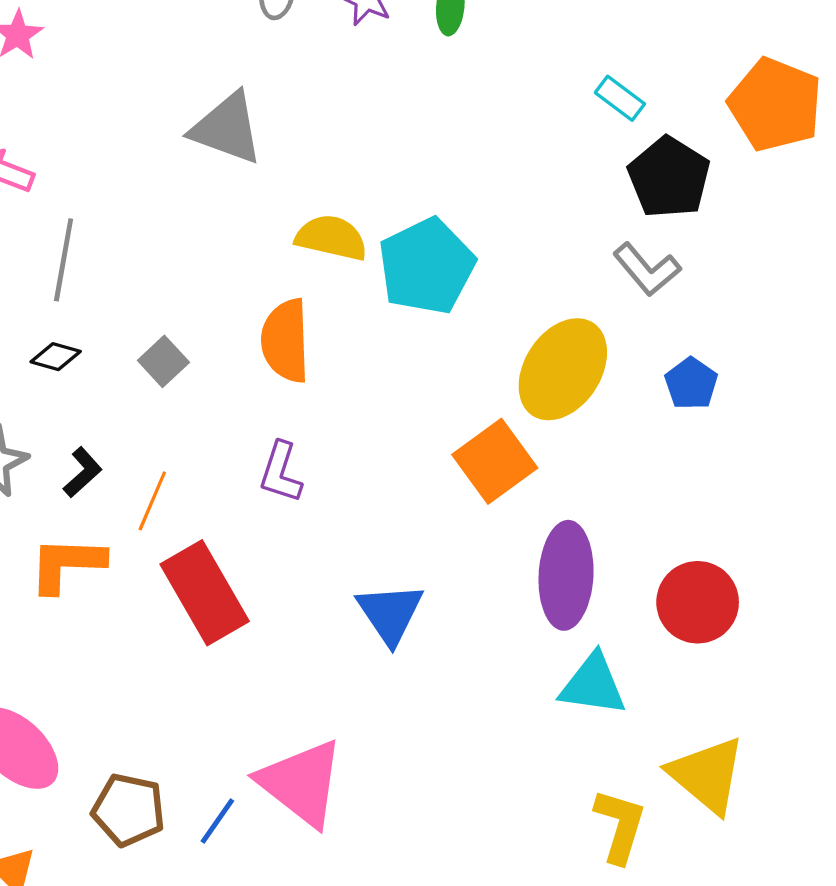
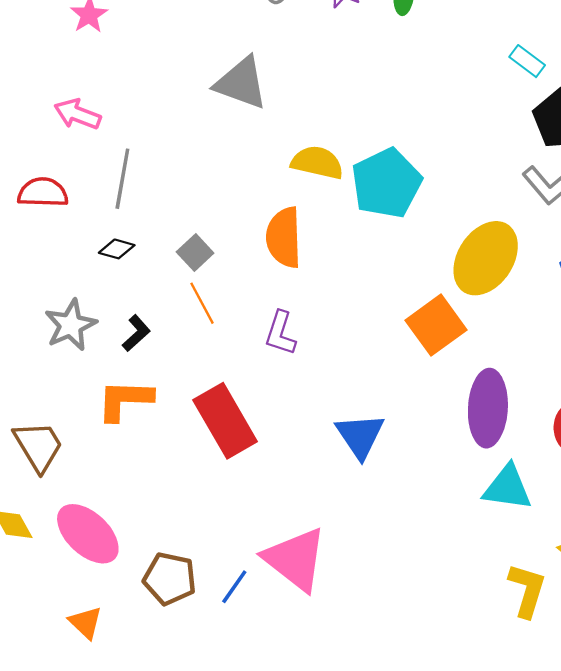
orange line: (152, 501) -> (202, 303), moved, turned -51

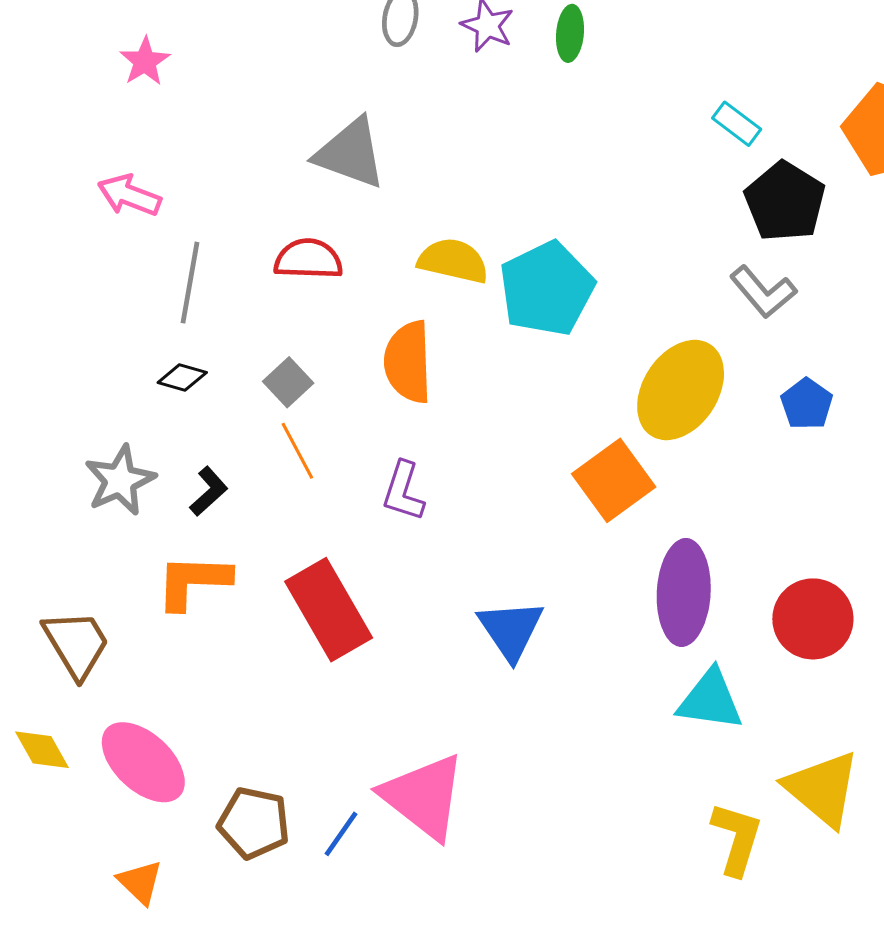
red semicircle: (43, 192) -> (308, 259), moved

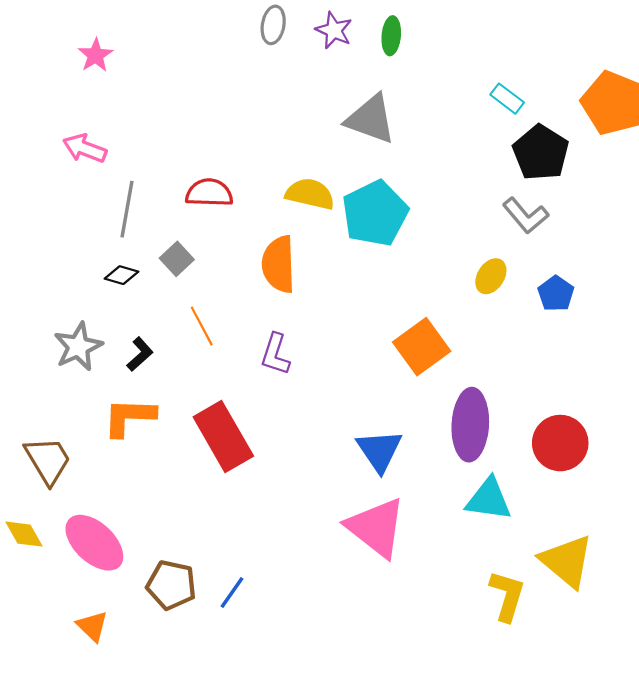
gray triangle: (350, 153) -> (371, 119), moved
gray square: (288, 382) -> (177, 259), moved
yellow ellipse: (681, 390) -> (491, 276), moved, size x0.5
blue triangle: (511, 630) -> (379, 451), moved
pink triangle: (424, 796) -> (376, 528), moved

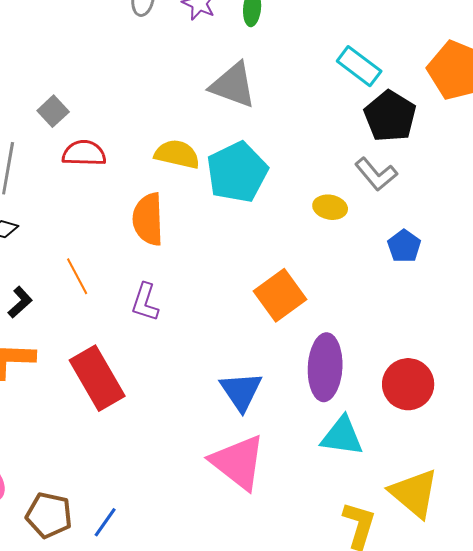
cyan rectangle: (507, 99) -> (359, 66), size x1.4
gray square: (177, 259) -> (53, 111), moved
yellow ellipse: (491, 276) -> (330, 207), moved, turned 68

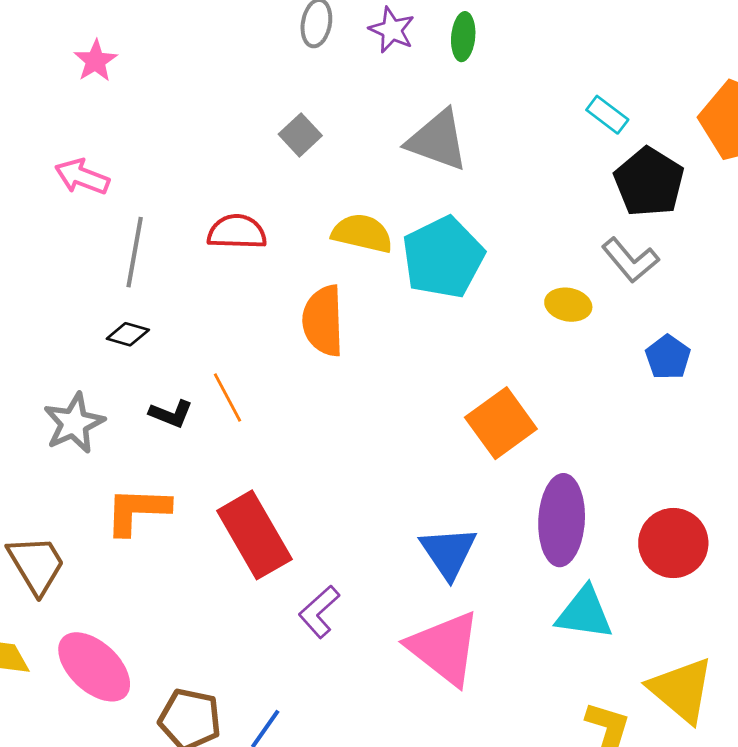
cyan rectangle: (359, 66) -> (607, 115), size x0.7
gray square: (53, 111) -> (300, 135), moved
black L-shape: (20, 302) -> (171, 414), moved, turned 64
purple L-shape: (145, 302) -> (319, 612), moved, turned 30

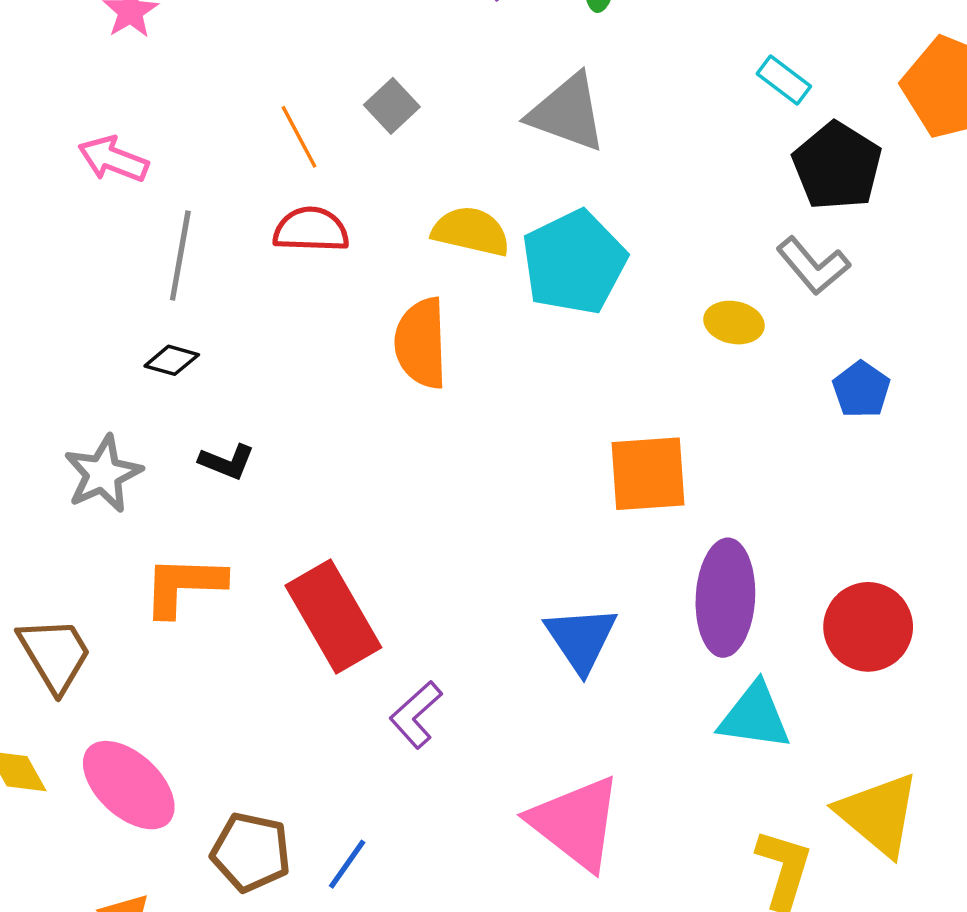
orange line: (228, 398) -> (299, 137), moved
orange square: (501, 423) -> (648, 474), turned 32
pink triangle: (444, 648) -> (576, 823), moved

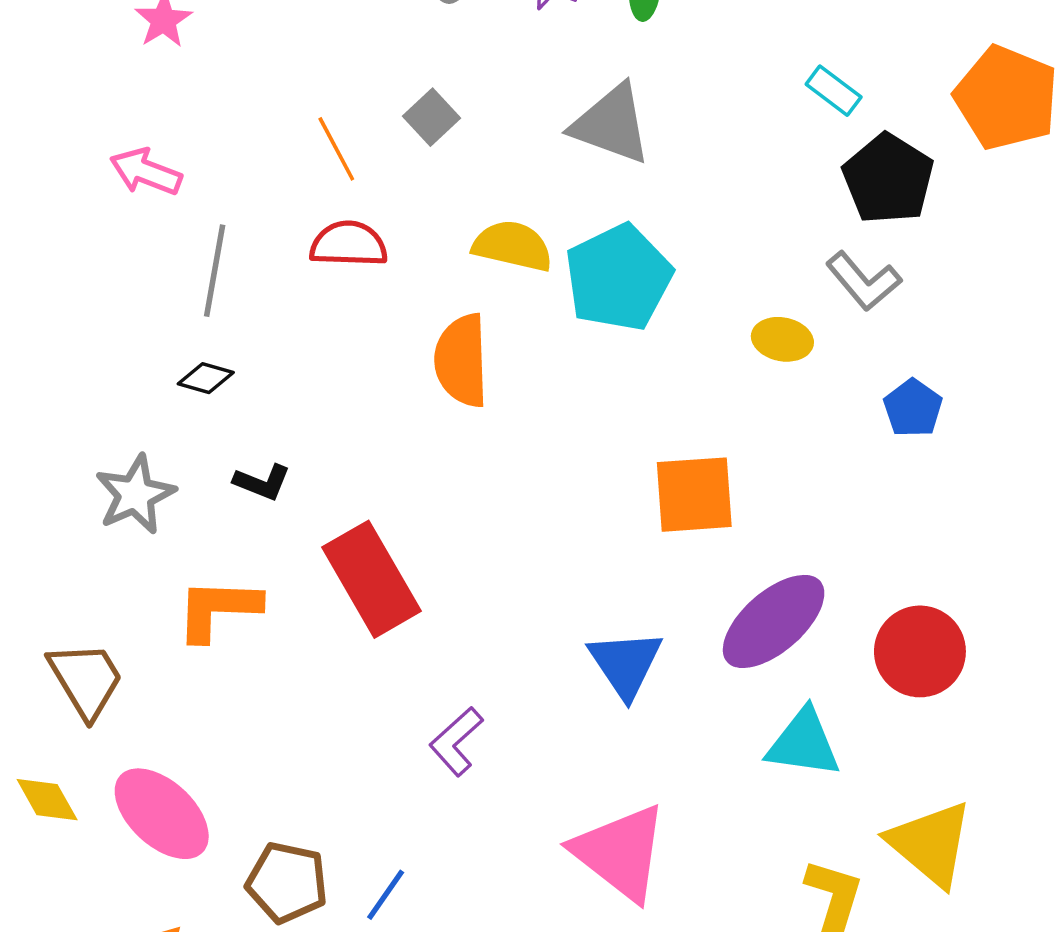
purple ellipse: (725, 598) -> (774, 621), turned 46
red rectangle: (333, 617) -> (372, 579), moved

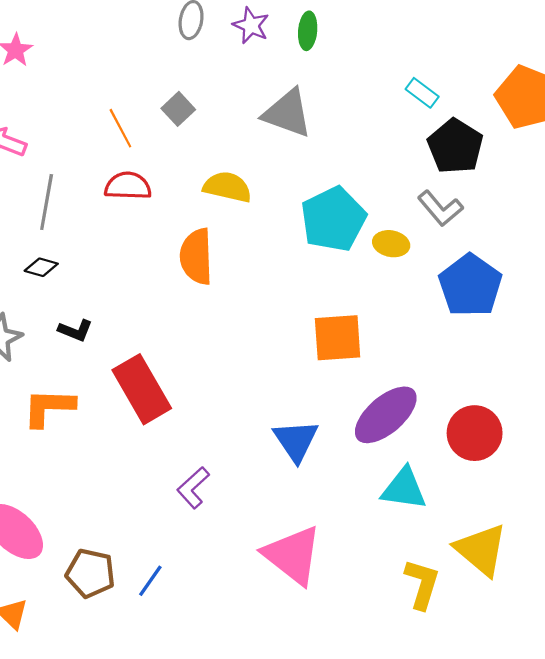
cyan pentagon: (618, 278) -> (333, 219), moved
blue pentagon: (913, 408) -> (470, 285), size x1.8

